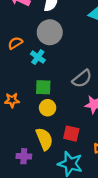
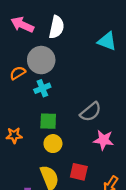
gray circle: (50, 32) -> (41, 60), moved
cyan cross: (38, 57) -> (42, 88), turned 32

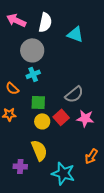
cyan triangle: (107, 41) -> (75, 34), moved
orange semicircle: (18, 73) -> (12, 88), moved, turned -104
red square: (79, 172) -> (61, 117), moved, turned 35

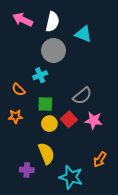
gray circle: (32, 50) -> (54, 50), moved

